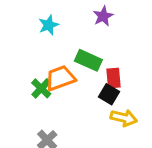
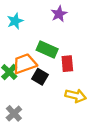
black square: (109, 94) -> (40, 77), moved

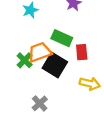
black square: (40, 77) -> (55, 65), size x1.5
gray cross: (14, 113) -> (40, 103), moved

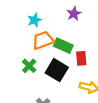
orange trapezoid: (40, 52) -> (43, 40), moved

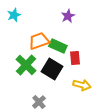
cyan star: (34, 20) -> (14, 15), moved
green cross: (29, 66) -> (26, 65), size x1.5

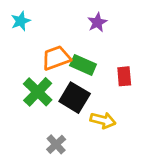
red rectangle: (75, 58) -> (124, 76), moved
yellow arrow: (82, 85) -> (103, 120), moved

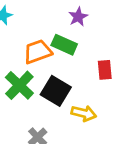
green rectangle: (83, 65) -> (64, 45), moved

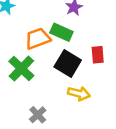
black square: (56, 91) -> (68, 64), moved

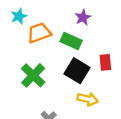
orange trapezoid: (38, 39) -> (39, 33), moved

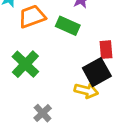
black square: (77, 71) -> (97, 72), moved, turned 30

